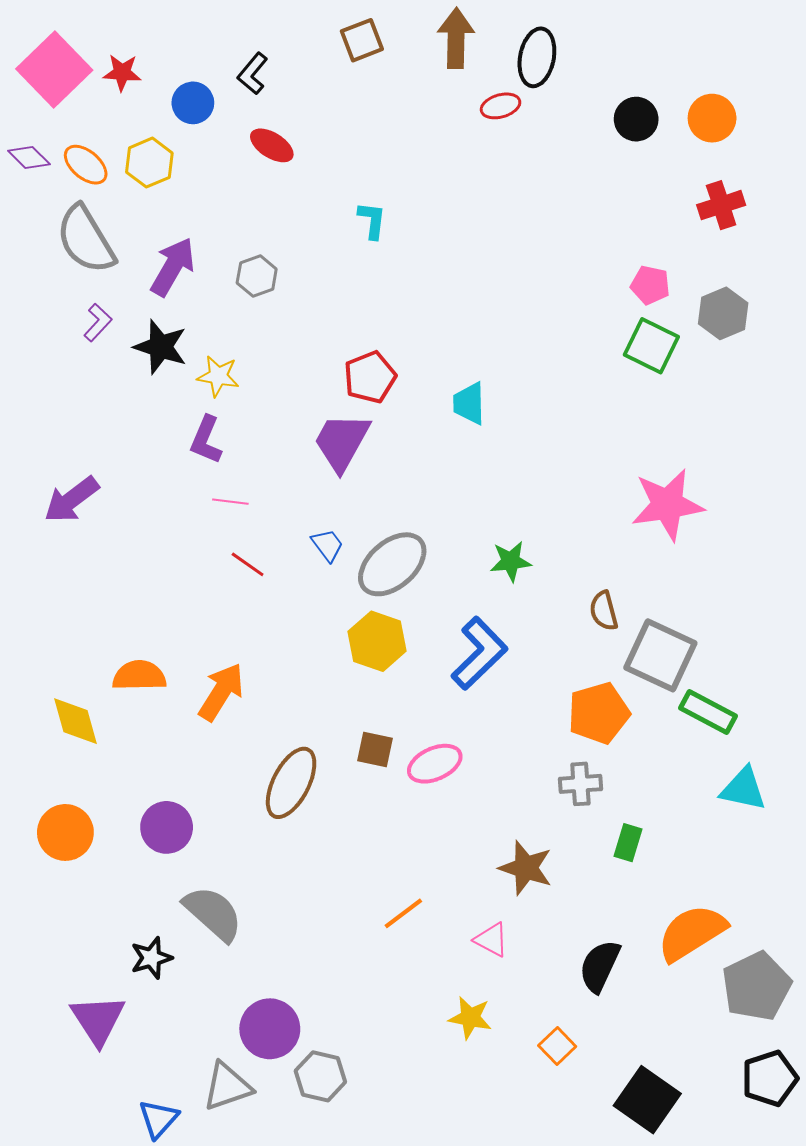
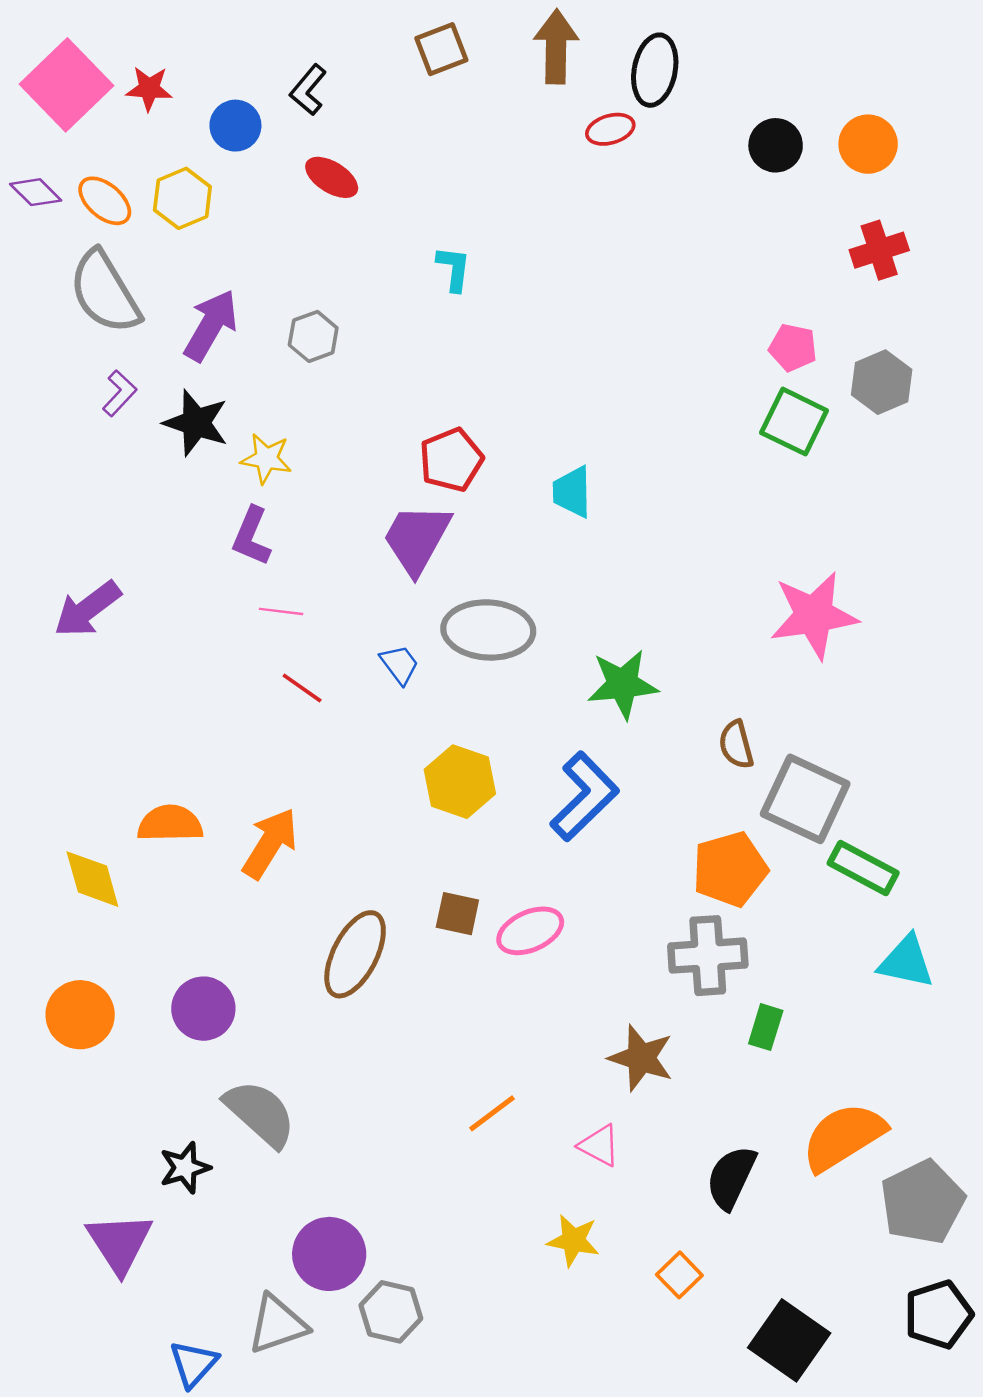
green star: (511, 561) -> (623, 684), size x1.4
gray ellipse: (392, 564) -> (488, 630), moved, turned 44
gray cross: (580, 784) -> (708, 956), size x1.5

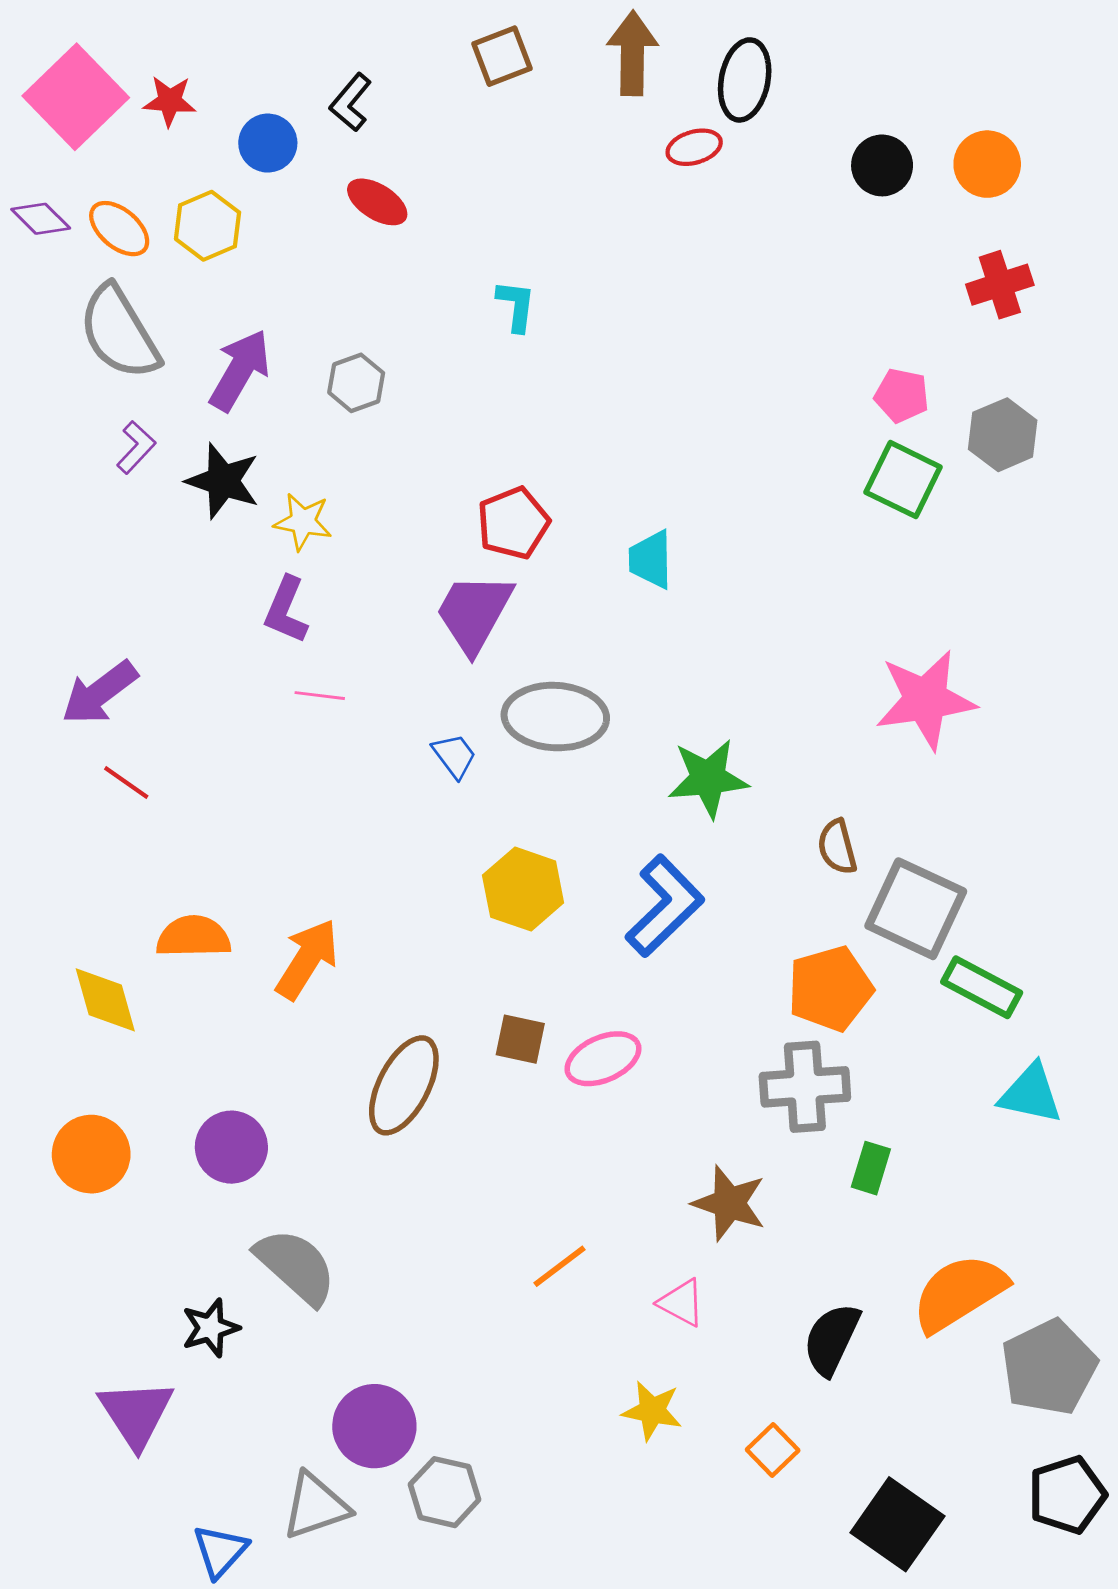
red line: (302, 688) -> (126, 782), moved

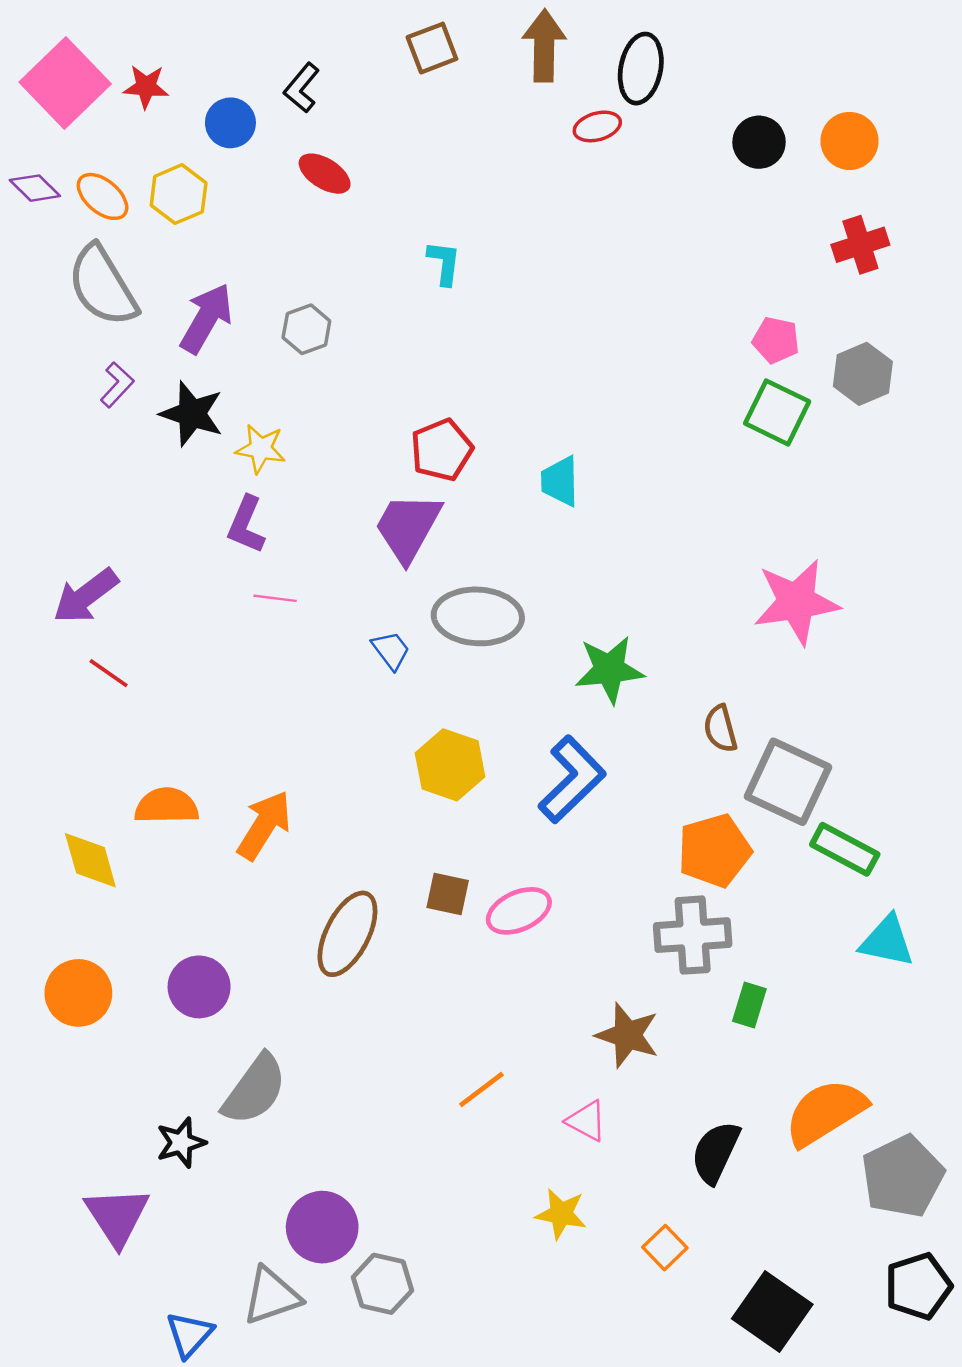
gray semicircle: (296, 1266) -> (255, 1090), turned 84

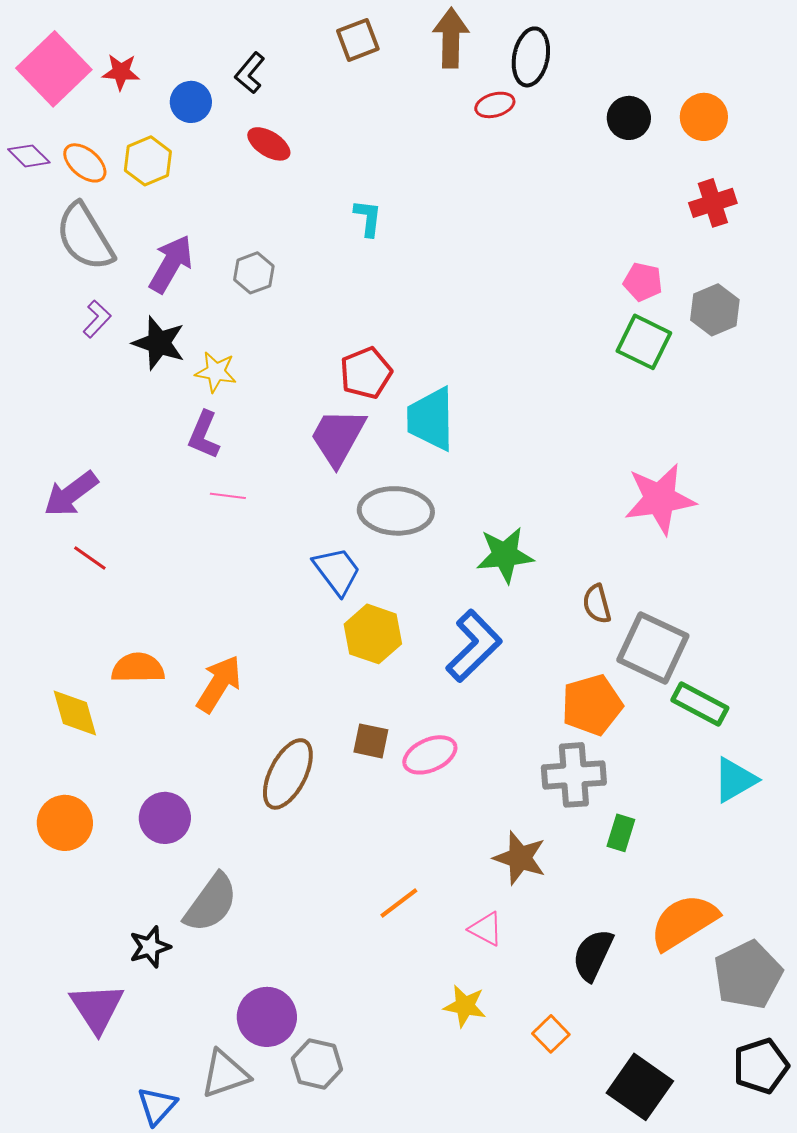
cyan trapezoid: (560, 481) -> (431, 419), moved, size x1.5
blue trapezoid: (391, 650) -> (337, 571), moved, size x1.5
cyan triangle: (887, 941) -> (735, 780), turned -42

